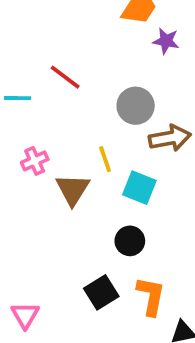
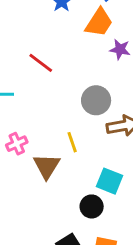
red line: (65, 77) -> (41, 63), moved
cyan square: (139, 188) -> (110, 181), moved

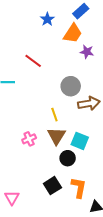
pink cross: (17, 144) -> (29, 139), moved
brown triangle: (47, 166) -> (56, 136), moved

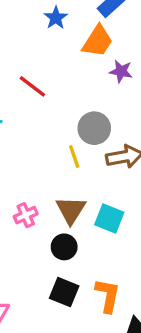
yellow line: (54, 115) -> (74, 157), moved
black circle: (68, 158) -> (64, 247), moved
black square: (52, 186) -> (64, 292), turned -36

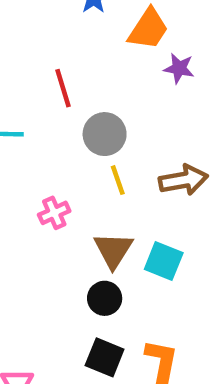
red line: (32, 86) -> (63, 88), turned 36
gray circle: (94, 128) -> (105, 134), moved
pink cross: (26, 215) -> (54, 213), moved

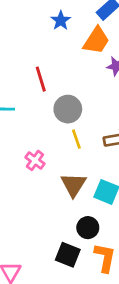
pink cross: (54, 213) -> (35, 160), turned -30
black circle: (105, 298) -> (88, 228), moved

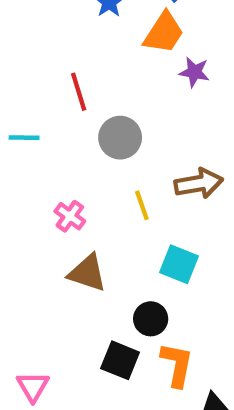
yellow line: (76, 139) -> (142, 205), moved
brown triangle: (74, 185) -> (87, 273), moved, turned -44

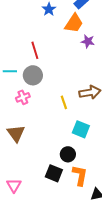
gray circle: (120, 138) -> (33, 75), moved
pink cross: (70, 216) -> (23, 97), moved, turned 32
brown triangle: (87, 273) -> (16, 133), moved, turned 36

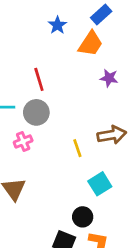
purple star: (88, 41) -> (109, 78), moved
cyan square: (81, 129) -> (100, 184), turned 36

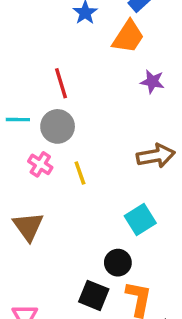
pink cross: (23, 142) -> (40, 164), turned -36
yellow line: (77, 148) -> (80, 173), moved

